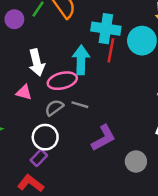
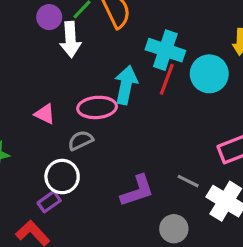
white arrow: (37, 63) -> (70, 39), moved
gray line: (80, 105) -> (188, 181), moved

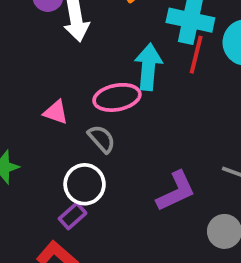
gray semicircle: (80, 140) -> (102, 139), turned 80

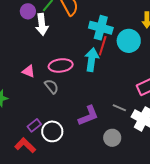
cyan arrow: (148, 67) -> (92, 60), moved
white circle: (85, 184) -> (52, 131), moved

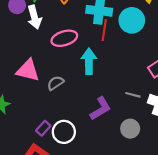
cyan arrow: (92, 60) -> (89, 61), moved
pink ellipse: (61, 65) -> (64, 38), moved
pink triangle: (29, 71) -> (28, 70), size x1.6
gray semicircle: (51, 86) -> (55, 83), turned -77

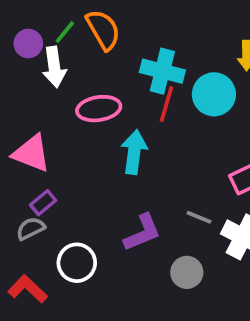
gray semicircle: (55, 83) -> (31, 228), moved
purple rectangle: (43, 128) -> (43, 203), moved

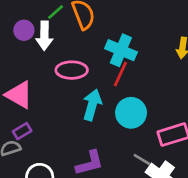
purple circle: (28, 43) -> (24, 30), moved
cyan circle: (214, 94) -> (131, 113), moved
gray line: (199, 217) -> (142, 160), moved

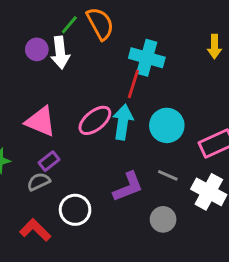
pink ellipse: (72, 70) -> (95, 120), moved, turned -32
red line: (120, 74) -> (133, 84), moved
gray line: (142, 160) -> (168, 175), moved

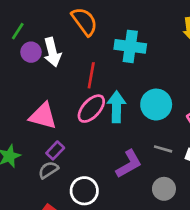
green line: (69, 25) -> (18, 31), moved
red line: (133, 84) -> (91, 75), moved

